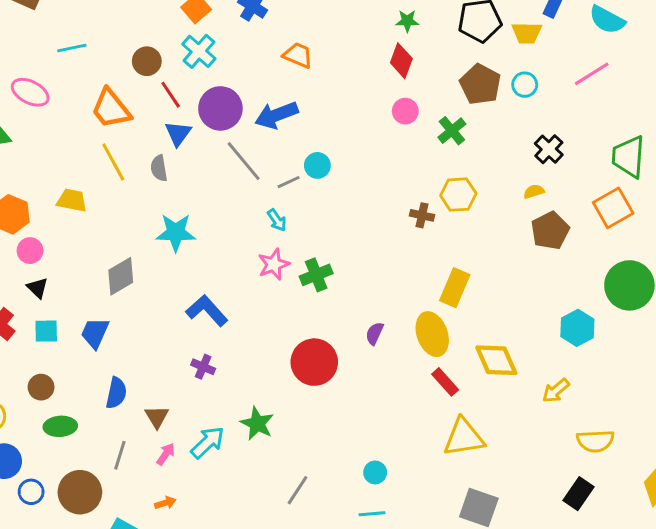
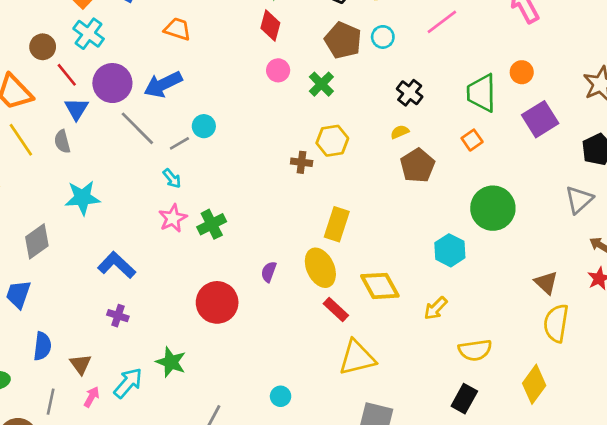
orange square: (613, 208) -> (472, 140), size x0.6

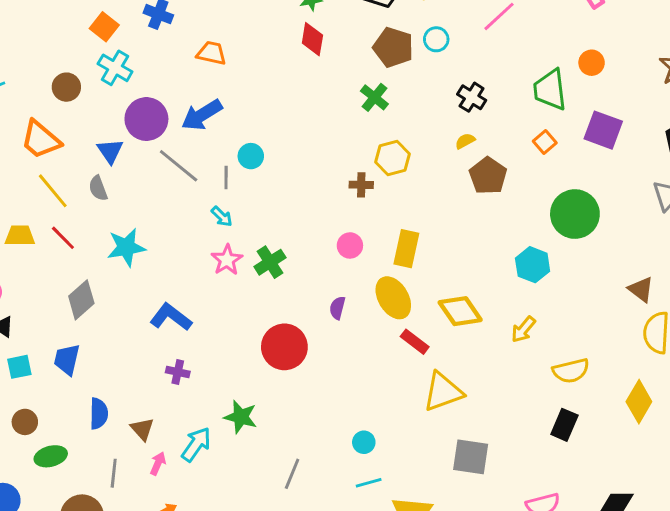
pink circle: (278, 70) -> (350, 245), moved
red line: (67, 75) -> (63, 238), moved
purple square: (540, 119) -> (603, 130), moved, turned -32
gray line: (179, 143) -> (226, 178), turned -54

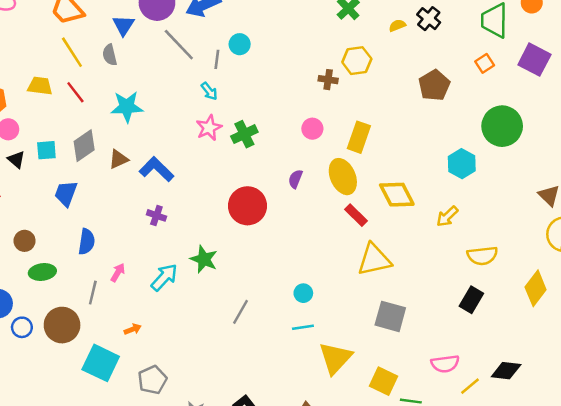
yellow semicircle: (465, 141) -> (397, 25), moved
cyan square: (19, 367) -> (46, 150), moved
brown triangle: (142, 429) -> (119, 159), moved, turned 40
pink arrow: (158, 463) -> (118, 272), moved

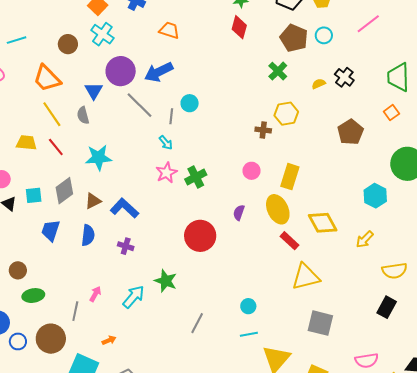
blue semicircle: (87, 242) -> (88, 235), moved

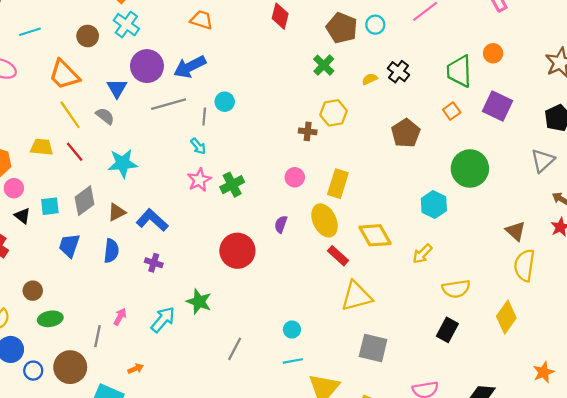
gray line: (140, 105) -> (169, 104), turned -60
gray semicircle: (83, 115) -> (105, 116), turned 144

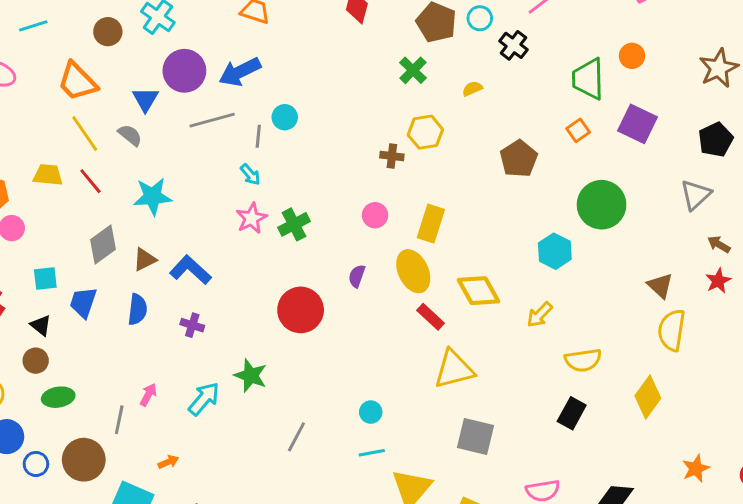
black cross: (399, 72) -> (513, 45), moved
cyan square: (50, 206) -> (45, 279), moved
black triangle: (22, 216) -> (41, 325), moved

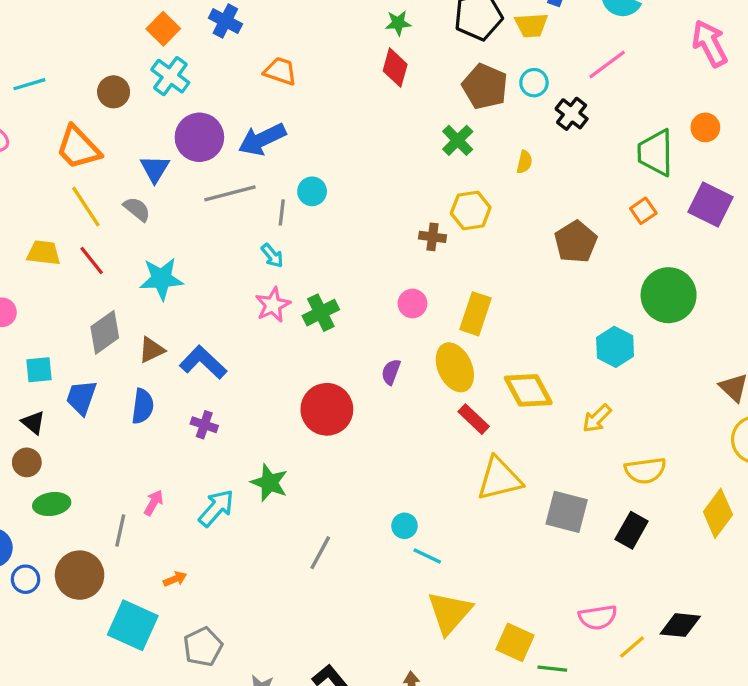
yellow semicircle: (472, 89) -> (524, 162), turned 126
gray square: (476, 436) -> (567, 512), moved
cyan line: (372, 453) -> (427, 556), moved, turned 35

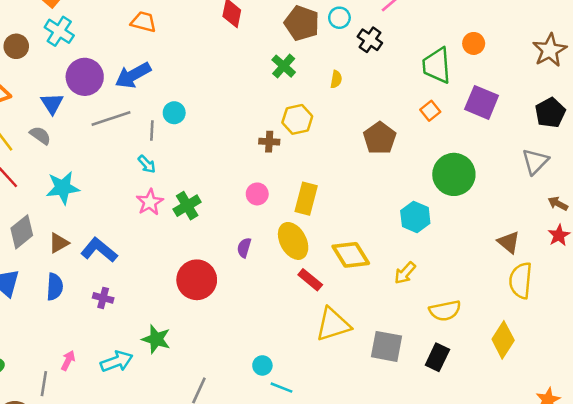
cyan arrow: (216, 508) -> (117, 361), turned 32

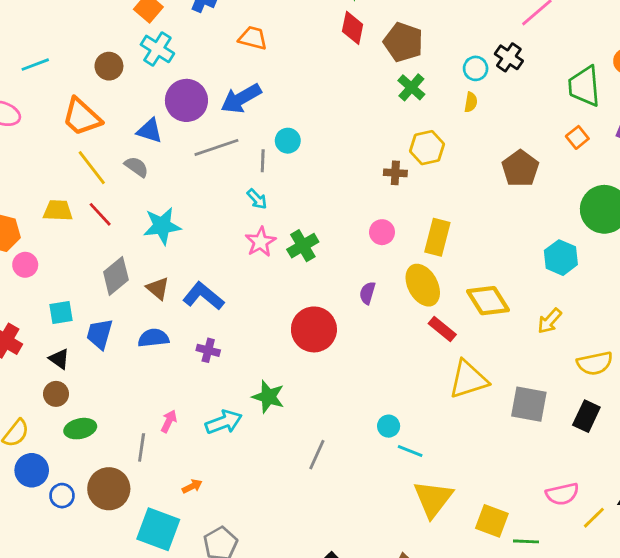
cyan circle: (339, 18) -> (476, 68), moved
brown pentagon: (302, 23) -> (403, 42), moved
blue triangle: (52, 103) -> (150, 131), turned -40
brown triangle: (59, 243) -> (158, 288), turned -50
blue semicircle: (55, 287) -> (153, 338), turned -100

